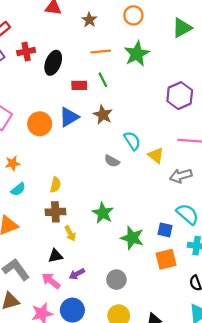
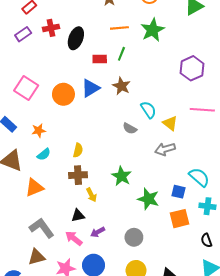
green line: (103, 80) -> (121, 54), turned 48
gray arrow: (181, 176) -> (165, 149), moved

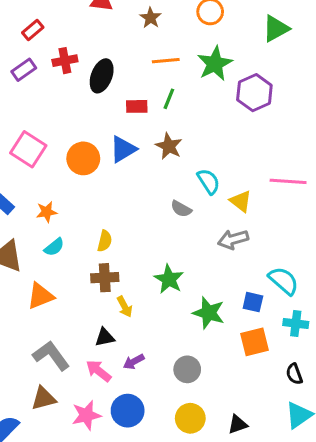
purple hexagon: (192, 68) -> (254, 93), moved

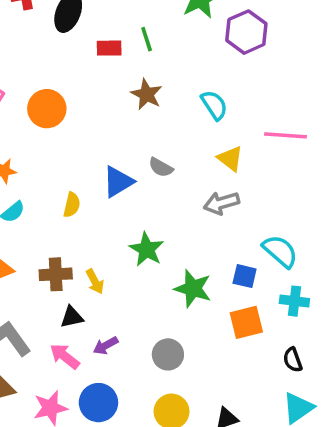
green line: (169, 99) -> (147, 39), turned -40
blue triangle: (123, 149) -> (118, 182), moved
cyan semicircle: (209, 181) -> (214, 105), moved
brown cross: (105, 278) -> (56, 274), moved

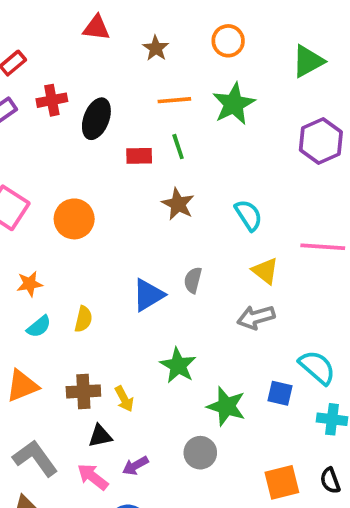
purple hexagon: (246, 32) -> (321, 141), moved
gray semicircle: (161, 167) -> (193, 280), turned 75
yellow semicircle: (72, 205) -> (83, 319), moved
orange square: (246, 322) -> (282, 482), moved
gray circle: (168, 354) -> (200, 453), moved

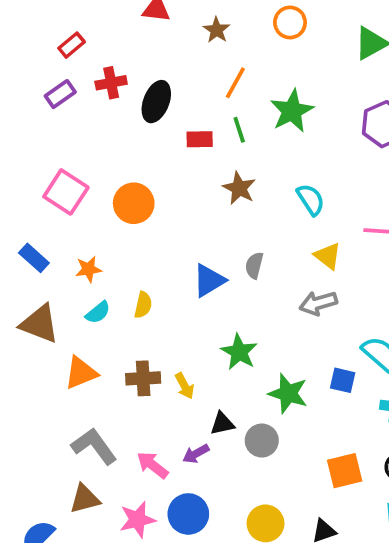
orange line: (174, 100) -> (235, 83), turned -56
green star: (234, 104) -> (292, 111), moved
black triangle: (100, 436) -> (222, 424), moved

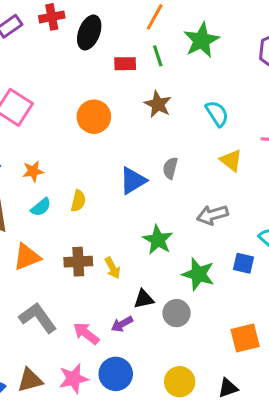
orange circle: (134, 203) -> (94, 117), moved
gray arrow: (318, 303) -> (212, 215), moved
brown triangle: (85, 499) -> (30, 380), moved

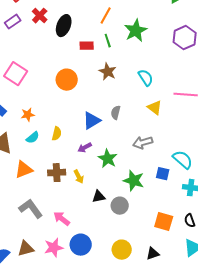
red cross: (52, 17) -> (40, 16), turned -35
purple arrow: (122, 324) -> (85, 148), moved
orange square: (245, 338) -> (164, 222), turned 30

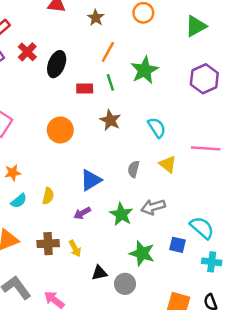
gray semicircle: (116, 113) -> (134, 169), moved
green star: (108, 159) -> (121, 214), moved

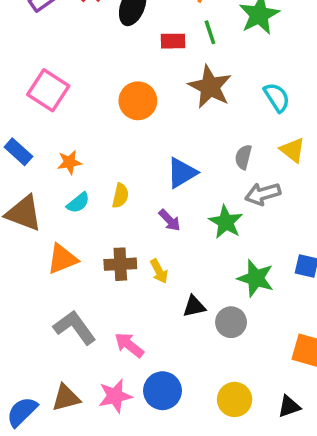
brown star: (110, 120) -> (210, 87), size x1.4
gray arrow: (153, 207) -> (263, 194), moved
purple arrow: (82, 213) -> (170, 220), turned -105

